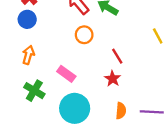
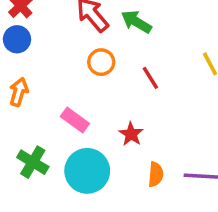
red line: (117, 56) -> (150, 78), moved
red star: (113, 79) -> (131, 134), moved
green cross: (34, 91) -> (33, 162), moved

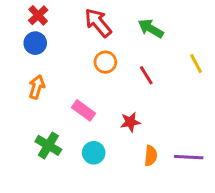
green arrow: (136, 22) -> (151, 28), moved
red star: (131, 134) -> (130, 122), turned 30
cyan circle: (87, 171) -> (94, 153), size x0.6

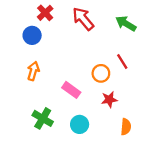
red cross: (38, 15) -> (45, 13), moved
orange circle: (105, 62) -> (101, 73), moved

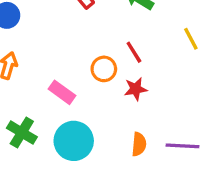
red star: (109, 99) -> (136, 89), moved
cyan circle: (80, 124) -> (74, 141), size x1.5

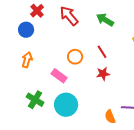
orange circle: (104, 69) -> (75, 57), moved
orange semicircle: (139, 144) -> (110, 117), moved, turned 152

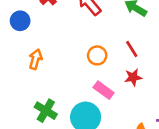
blue circle: (26, 30) -> (20, 21), moved
pink rectangle: (59, 76) -> (104, 90), moved

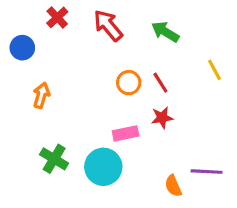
orange circle: (97, 55) -> (129, 83), moved
pink rectangle: (104, 90) -> (126, 133), turned -48

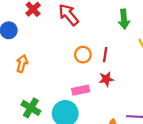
green arrow: (165, 32) -> (124, 19), moved, turned -126
red line: (160, 83) -> (105, 55), turned 40

